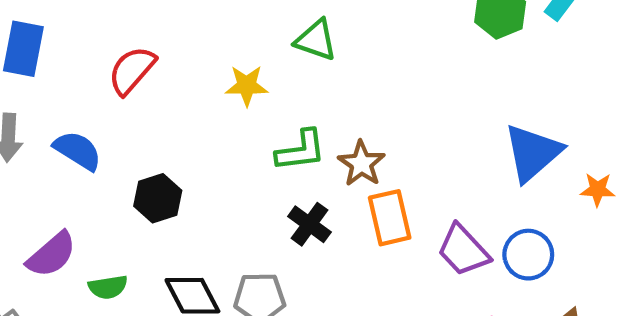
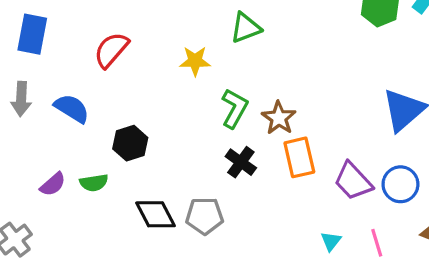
green triangle: (316, 40) -> (246, 28), turned -40
green L-shape: (301, 151) -> (235, 108), turned -54
purple semicircle: (52, 255) -> (53, 184), size x0.7
green semicircle: (108, 287) -> (94, 183), moved

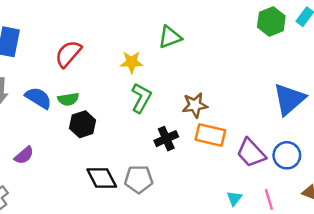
green L-shape: (235, 108) -> (141, 98), moved
brown star: (279, 118) -> (195, 105), turned 30
orange rectangle: (299, 157) -> (210, 135), turned -64
black cross: (241, 162) -> (166, 139), turned 30
green semicircle: (94, 183) -> (68, 99), moved

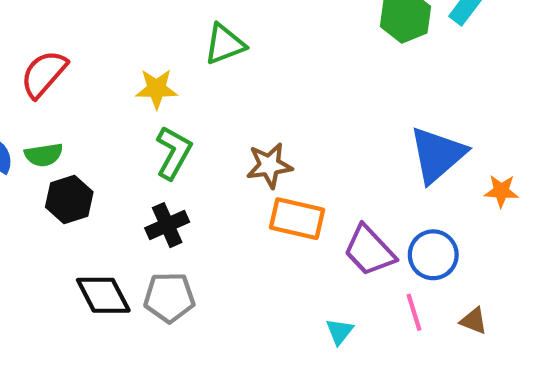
black cross: (166, 139) -> (167, 225), moved
pink line: (269, 199) -> (414, 312), moved

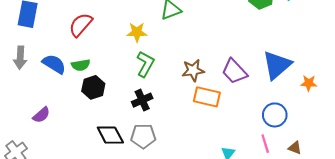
purple trapezoid: (369, 251) -> (234, 71), moved

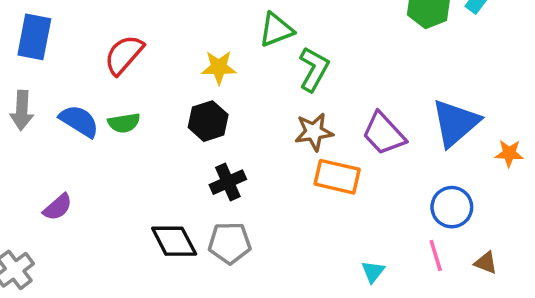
green L-shape: (145, 64) -> (314, 69), moved
black hexagon: (93, 87) -> (208, 121), moved

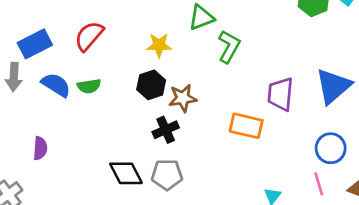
blue rectangle: (34, 37) -> (35, 44), moved, turned 52
brown star: (314, 132) -> (183, 98), moved
purple trapezoid: (384, 134) -> (280, 94), turned 48
purple semicircle: (58, 207) -> (40, 148), turned -45

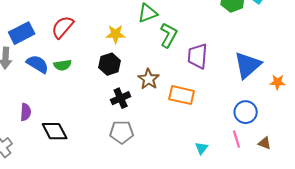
purple trapezoid: (280, 94) -> (198, 56), moved
brown star: (183, 98) -> (149, 79), moved, turned -30
black diamond: (126, 173) -> (55, 131), moved

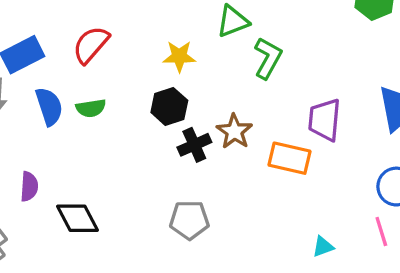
purple trapezoid: (198, 56) -> (325, 120), moved
blue semicircle: (38, 64) -> (49, 106), turned 40
black cross: (121, 98) -> (194, 145), moved
cyan triangle: (202, 148) -> (323, 247), turned 32

